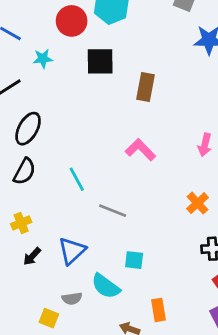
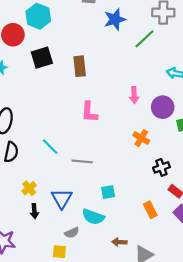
pink L-shape: (140, 150) -> (89, 112), turned -115
yellow cross: (21, 223) -> (29, 188), moved
black arrow: (32, 256) -> (34, 211), turned -32
orange rectangle: (158, 310) -> (150, 210), moved

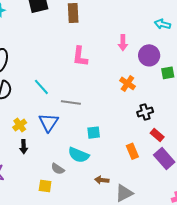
blue triangle: (62, 199) -> (49, 122), moved
gray semicircle: (72, 233) -> (58, 169), turned 56

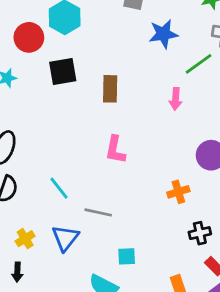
pink arrow: (123, 43) -> (176, 99), moved
orange cross: (127, 83) -> (178, 192), turned 35
black arrow: (24, 147) -> (17, 272), moved

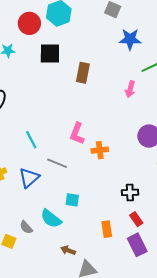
pink L-shape: (115, 150) -> (77, 134), moved
orange cross: (178, 192) -> (100, 150), moved

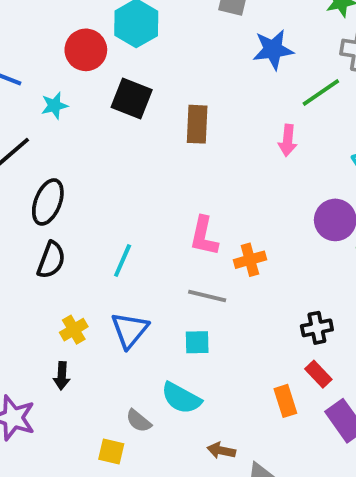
black square: (50, 53) -> (132, 99), turned 30
cyan line: (31, 140) -> (123, 261), turned 60
gray line: (57, 163) -> (207, 296), moved
cyan square: (72, 200) -> (197, 342), moved
red rectangle: (136, 219) -> (318, 374), moved

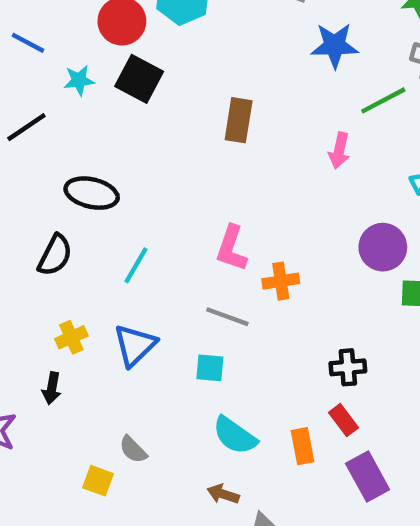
black square: (132, 99) -> (139, 79), moved
black ellipse: (48, 202) -> (92, 193), moved, turned 75
cyan semicircle: (181, 398) -> (235, 435), moved

